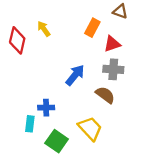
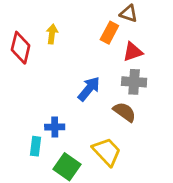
brown triangle: (120, 11) -> (129, 13), moved
yellow arrow: (44, 29) -> (52, 34), turned 42

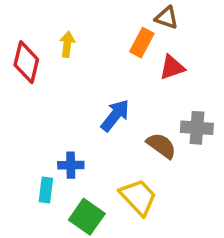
gray cross: (134, 82) -> (197, 128), moved

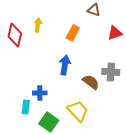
orange rectangle: (142, 43) -> (73, 33), moved
red triangle: (172, 67) -> (115, 33), moved
blue arrow: (115, 115) -> (65, 65), turned -30

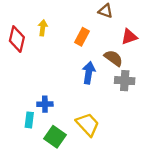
blue arrow: (65, 65) -> (89, 73), moved
brown semicircle: (91, 82) -> (113, 58), moved

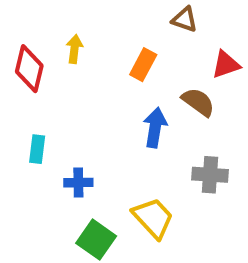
gray cross: (125, 81) -> (210, 175), moved
cyan rectangle: (29, 120) -> (37, 149), moved

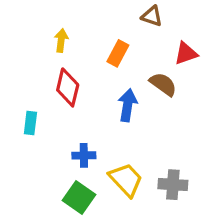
red diamond: (29, 69) -> (68, 87), moved
gray cross: (210, 175) -> (173, 185), moved
blue cross: (78, 183) -> (84, 155), moved

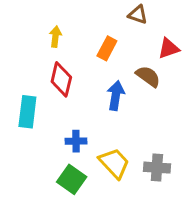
cyan rectangle: (30, 123) -> (27, 112), size x1.5

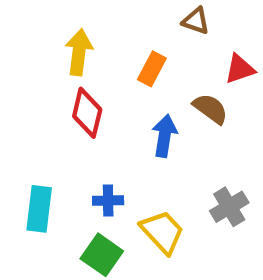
yellow arrow: (55, 37) -> (79, 52), size x1.5
cyan rectangle: (27, 112) -> (39, 209), moved
gray cross: (157, 168) -> (229, 207), moved, turned -35

